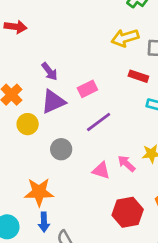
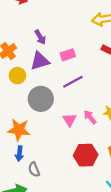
gray circle: (61, 149) -> (41, 99), size x1.5
pink triangle: (101, 171) -> (69, 120), turned 32

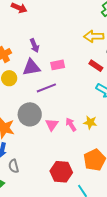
purple line: (73, 82) -> (46, 88), moved
gray circle: (41, 99) -> (30, 114), moved
red hexagon: (86, 155) -> (61, 172), moved

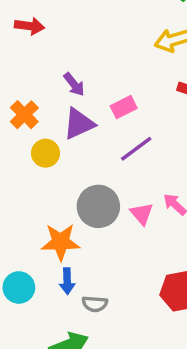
purple line: (46, 88) -> (136, 149), moved
gray semicircle: (14, 166) -> (95, 304), turned -56

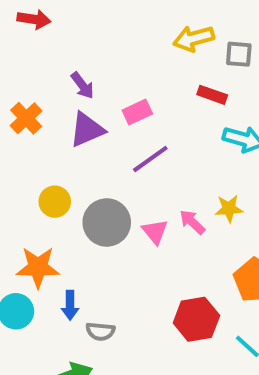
yellow circle: (45, 153) -> (55, 202), moved
orange star: (61, 242) -> (38, 267), moved

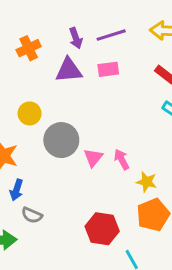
purple line: (150, 159) -> (111, 35), moved
yellow star: (229, 208) -> (147, 182), moved

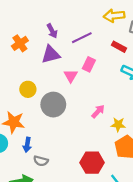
purple line: (111, 35) -> (82, 38), moved
pink rectangle: (108, 69) -> (89, 64), moved, turned -48
pink triangle: (93, 158) -> (71, 76), moved
pink arrow: (122, 159) -> (98, 111), turned 80

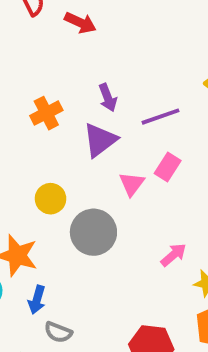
purple triangle: (51, 54) -> (100, 140), turned -30

